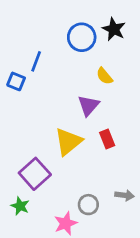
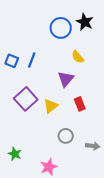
blue line: (36, 61) -> (32, 60), moved
yellow triangle: (68, 142) -> (51, 106), size x0.7
purple square: (35, 174) -> (26, 99), moved
gray circle: (88, 205) -> (66, 136), moved

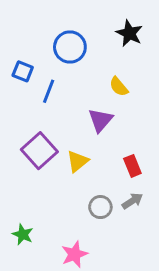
blue circle: (61, 28) -> (70, 47), moved
blue square: (12, 61) -> (23, 71), moved
red rectangle: (80, 104) -> (132, 166), moved
gray arrow: (93, 146) -> (132, 201), moved, turned -40

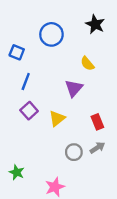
blue line: (49, 91) -> (26, 81), moved
purple square: (39, 151) -> (29, 111), size x0.7

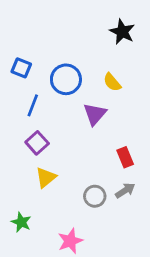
blue circle: (51, 34) -> (66, 79), moved
yellow triangle: (57, 118) -> (46, 177), moved

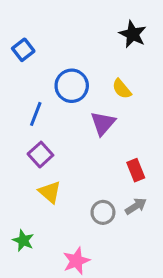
blue square: (21, 68) -> (23, 50), moved, turned 30
yellow triangle: (46, 177) -> (50, 192), turned -40

